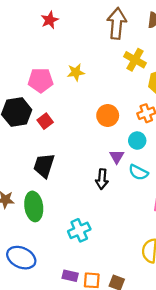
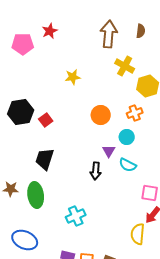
pink pentagon: (41, 80) -> (23, 44), moved

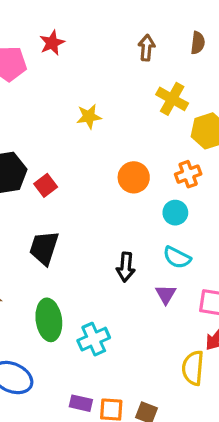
brown arrow: (109, 34) -> (147, 48), size x0.6
purple triangle: (109, 151) -> (166, 294), moved
green ellipse: (36, 195) -> (49, 320), moved

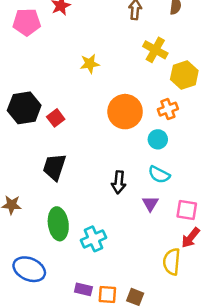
orange circle: (134, 177) -> (125, 112), size x1.4

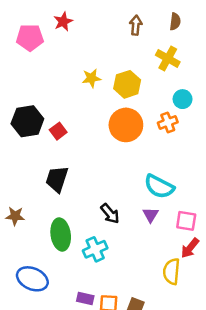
yellow cross: (155, 50) -> (168, 58), moved
yellow hexagon: (184, 75) -> (127, 84), moved
cyan circle: (158, 139) -> (183, 99), moved
cyan semicircle: (159, 175) -> (159, 186), size x1.4
black arrow: (119, 182) -> (110, 214), moved, turned -45

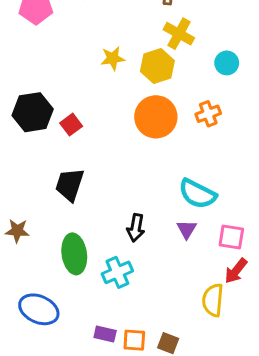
yellow cross: (168, 58) -> (179, 34), moved
cyan circle: (183, 99) -> (227, 63), moved
black arrow: (110, 214) -> (136, 228), turned 50

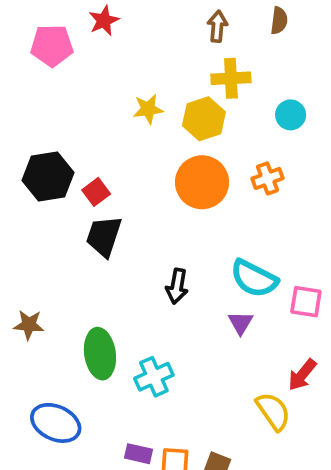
yellow cross: (179, 34) -> (231, 78), turned -32
black trapezoid: (70, 185) -> (104, 236), moved
black arrow: (136, 228) -> (177, 286), moved
pink square: (231, 237) -> (306, 302), moved
yellow semicircle: (213, 300) -> (273, 411), turned 140

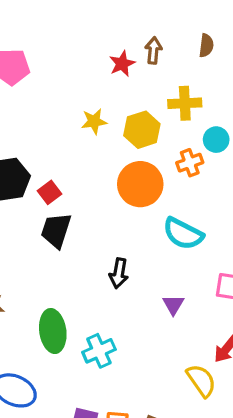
red star: (104, 21) -> (122, 64), moved
yellow cross: (231, 78) -> (185, 103), moved
cyan circle: (291, 115) -> (216, 140), moved
orange cross: (267, 178) -> (190, 163), moved
cyan semicircle: (254, 279) -> (183, 234), moved

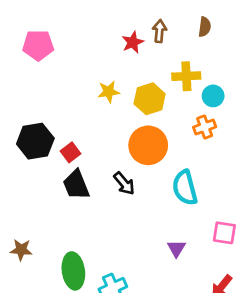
cyan circle: (216, 140) -> (213, 96), moved
orange cross: (190, 163) -> (205, 127), moved
black trapezoid: (56, 230) -> (76, 185), turned -40
cyan semicircle: (183, 234) -> (185, 188), turned 48
black arrow: (119, 273) -> (124, 183), moved, turned -50

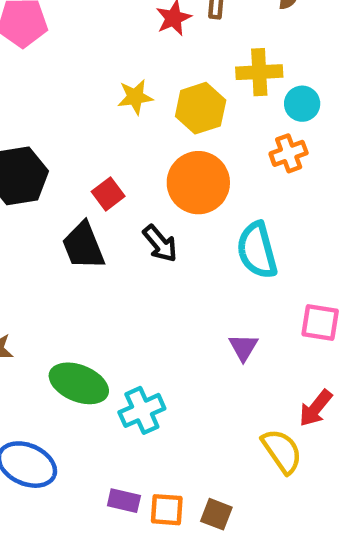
red square: (71, 152) -> (108, 194), moved
green ellipse: (73, 271) -> (79, 383), turned -60

